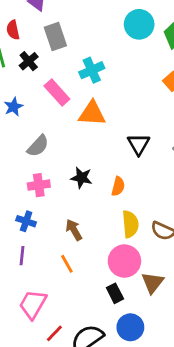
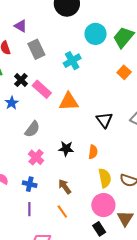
black cross: (29, 61) -> (21, 80), moved
cyan cross: (92, 70) -> (72, 61), moved
pink cross: (39, 185) -> (36, 157), turned -35

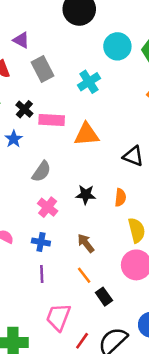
pink rectangle: (42, 89) -> (52, 120), turned -36
black triangle: (104, 120) -> (133, 156), turned -30
black rectangle: (99, 229) -> (104, 297), moved

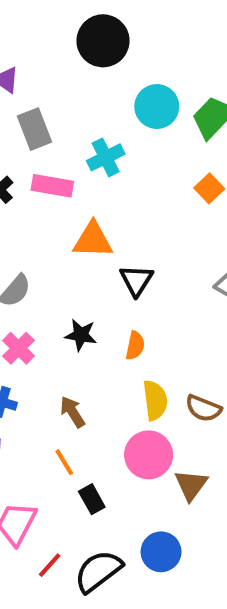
pink rectangle: (52, 120) -> (52, 186), moved
black triangle: (133, 156) -> (136, 280), moved, turned 35

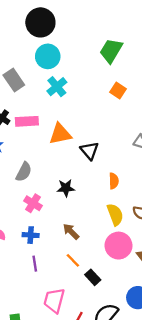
cyan circle: (157, 106) -> (48, 56), moved
pink rectangle: (52, 186) -> (27, 121), moved
orange semicircle: (135, 346) -> (114, 181), moved

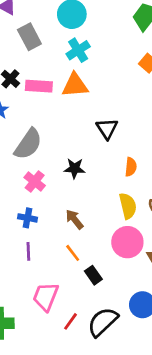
orange triangle: (60, 134) -> (75, 85), moved
gray semicircle: (24, 172) -> (28, 144), size x1.4

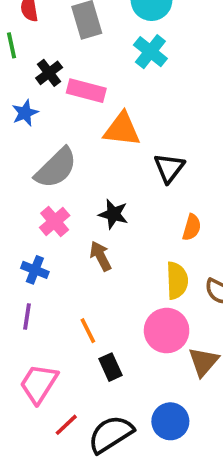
cyan cross: (78, 50) -> (150, 52), turned -30
orange triangle: (75, 85) -> (122, 129), moved
brown arrow: (74, 219) -> (101, 256), moved

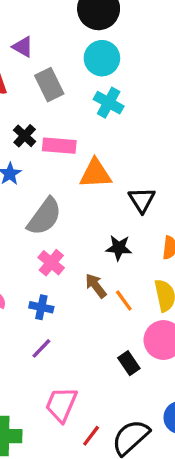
black star: (113, 214) -> (119, 248), moved
purple line: (27, 317) -> (41, 348), turned 45
orange line: (88, 331) -> (124, 301), moved
black rectangle: (111, 367) -> (129, 363), moved

